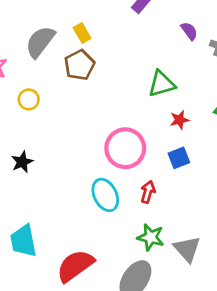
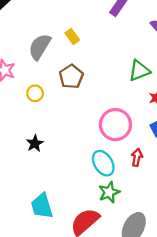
brown pentagon: (79, 65) -> (71, 77), moved
green star: (151, 237) -> (109, 192), moved, turned -30

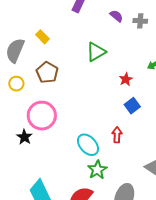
green triangle: (139, 71) -> (96, 52), moved
yellow circle: (35, 93) -> (16, 84), moved
pink circle: (115, 125) -> (42, 116), moved

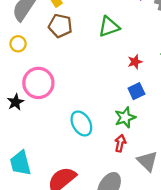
brown pentagon: (47, 72) -> (60, 26), moved, turned -30
red arrow: (117, 135) -> (120, 143), moved
green star: (97, 170) -> (125, 117), moved

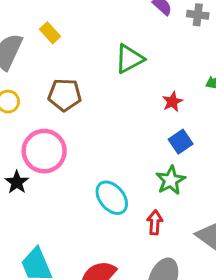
brown pentagon: (60, 26) -> (65, 95), moved
red arrow: (120, 143) -> (155, 222), moved

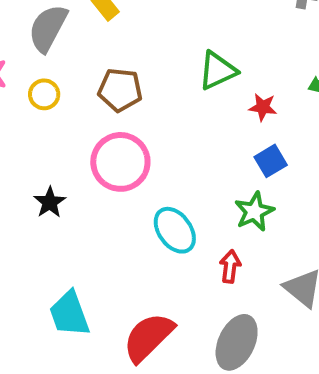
green triangle: (129, 59) -> (218, 71), moved
red star: (172, 102) -> (263, 107), turned 30
pink circle: (44, 151) -> (120, 162), moved

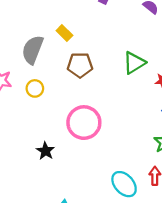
brown pentagon: (120, 90) -> (80, 65), moved
cyan ellipse: (175, 230) -> (124, 184), moved

